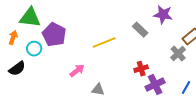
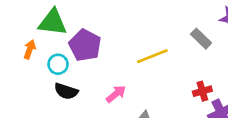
black semicircle: (17, 69) -> (66, 91), moved, turned 54

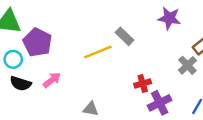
gray rectangle: (201, 39) -> (125, 36), moved
pink arrow: (116, 94) -> (52, 80), moved

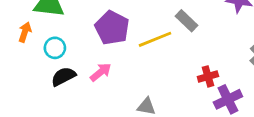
purple pentagon: (37, 42) -> (112, 28), moved
black semicircle: (20, 83) -> (63, 76), turned 135

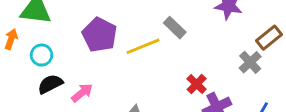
pink arrow: (101, 72) -> (82, 93), moved
red cross: (208, 76) -> (197, 84), turned -30

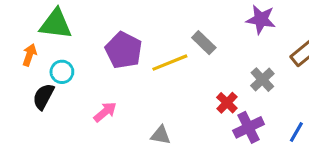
gray cross: (250, 62) -> (262, 80), moved
black semicircle: (50, 84) -> (43, 97), moved, turned -35

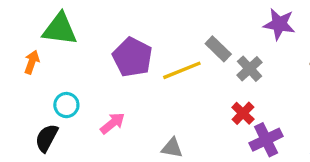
cyan circle: (62, 72) -> (66, 105), moved
gray cross: (262, 80) -> (250, 69), moved
black semicircle: (43, 97) -> (47, 138), moved

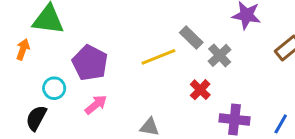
purple pentagon: (132, 57) -> (90, 63), moved
red cross: (243, 113) -> (200, 90), moved
purple cross: (266, 140) -> (234, 119), turned 32

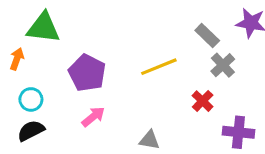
gray rectangle: (191, 38) -> (207, 35), moved
cyan circle: (54, 88) -> (31, 99), moved
black semicircle: (36, 118) -> (31, 131), turned 35

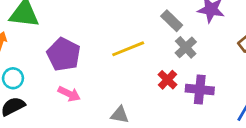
pink arrow: (93, 117) -> (69, 94), turned 65
purple cross: (238, 132) -> (200, 90), moved

